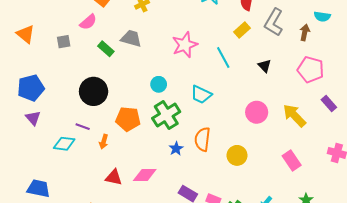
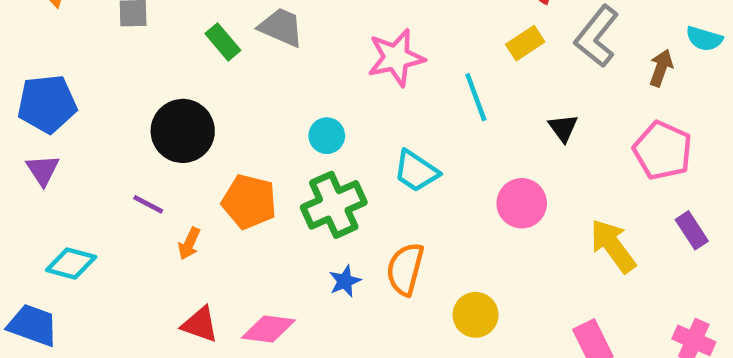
pink circle: (257, 112) -> (522, 203), moved
cyan diamond: (64, 144) -> (71, 263), moved

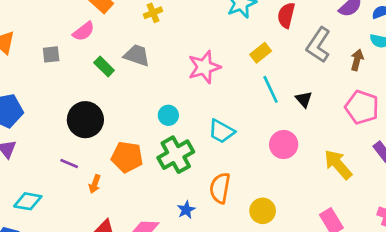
yellow rectangle: (525, 43) -> (261, 53), moved
cyan line: (476, 97) -> (271, 89), moved
blue star: (345, 281) -> (186, 210), moved

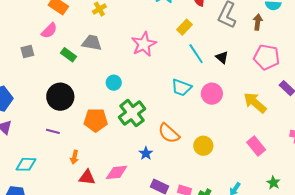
cyan circle: (168, 115) -> (114, 83), moved
cyan trapezoid: (221, 131) -> (181, 88), moved
orange arrow: (95, 184) -> (74, 157), moved
orange semicircle: (220, 188) -> (169, 133), turned -50

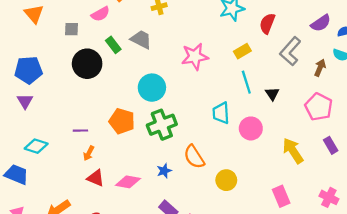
cyan circle: (114, 83) -> (152, 88), size x1.6
cyan trapezoid: (181, 88) -> (221, 113), turned 50
black circle: (60, 97) -> (87, 64), moved
purple line: (53, 131) -> (80, 131), moved, turned -32

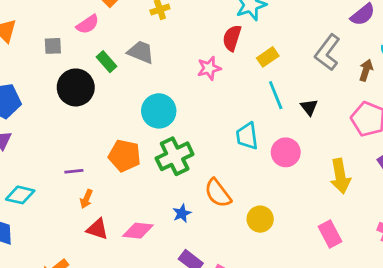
red semicircle: (267, 23) -> (232, 38), moved
pink star: (195, 57) -> (209, 68), size x0.7
yellow arrow: (293, 151) -> (340, 176), turned -152

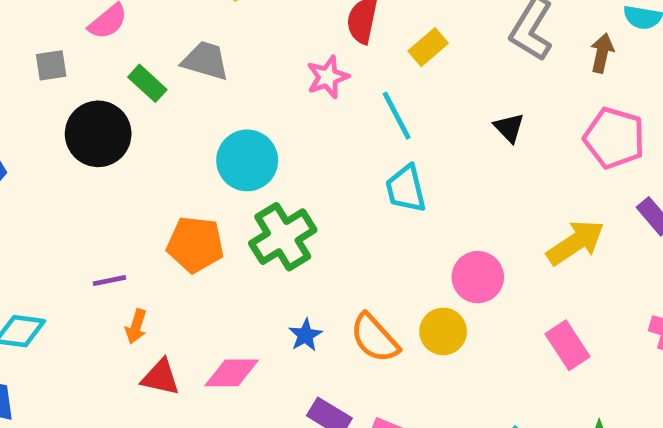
cyan line: (276, 95) -> (397, 116), moved
pink circle: (286, 152) -> (478, 277), moved
yellow arrow: (340, 176) -> (576, 243), turned -108
orange semicircle: (218, 193) -> (375, 338), moved

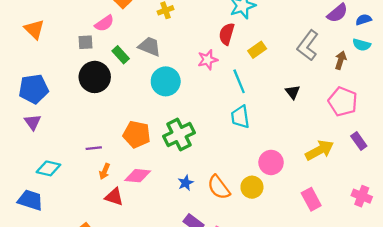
gray square: (51, 65) -> (85, 42), moved
cyan circle: (247, 160) -> (166, 81), moved
pink diamond: (232, 373) -> (138, 176), moved

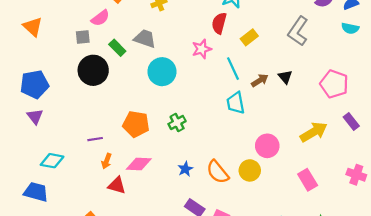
brown arrow: (341, 60) -> (260, 80), moved, turned 42
green cross: (179, 135) -> (177, 123), size x0.6

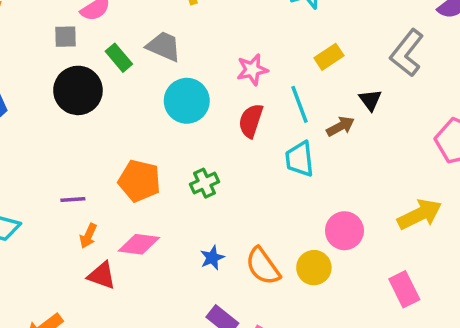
red semicircle: (219, 23) -> (251, 121), moved
black triangle: (285, 77) -> (370, 100), moved

